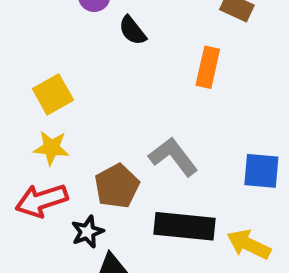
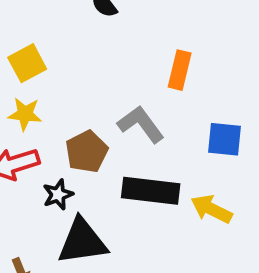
orange rectangle: (208, 67) -> (180, 70), moved

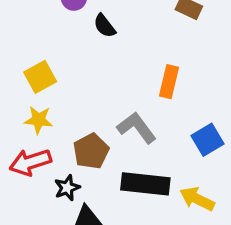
blue square: (225, 139) -> (208, 140), turned -36

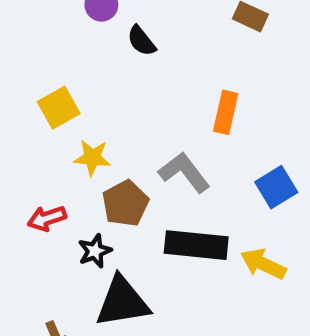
yellow star: (39, 120) -> (92, 158), moved
red arrow: (30, 162) -> (47, 218), size x0.7

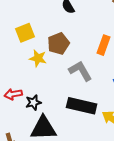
brown pentagon: (125, 203) -> (58, 44), moved
red arrow: (47, 218) -> (13, 94), moved

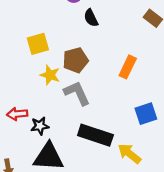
gray L-shape: (80, 71) -> (77, 93), moved

